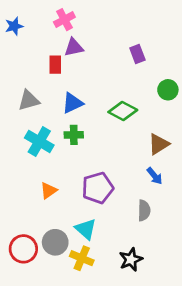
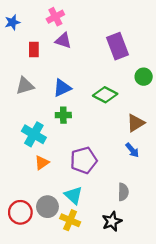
purple triangle: (74, 47) -> (63, 40), turned 30
purple rectangle: (137, 54) -> (118, 46), size x1.6
red rectangle: (55, 65) -> (34, 49), moved
cyan cross: (39, 142) -> (34, 134), moved
gray semicircle: (144, 210) -> (123, 192), moved

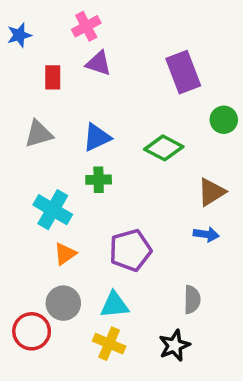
blue arrow: (132, 150) -> (206, 234), turned -42
cyan triangle: (73, 195) -> (114, 305), turned -48
gray circle: (47, 207) -> (63, 303), moved

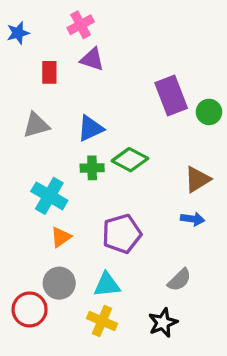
purple rectangle: (183, 72) -> (171, 95), moved
green diamond: (164, 148) -> (130, 160), moved
gray semicircle: (192, 300) -> (179, 280), turned 45

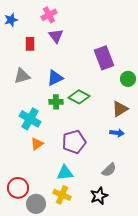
purple triangle: (92, 59) -> (56, 36), turned 35
green circle: (209, 112) -> (128, 79), moved
gray circle: (59, 283) -> (36, 204), moved

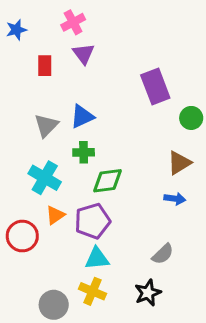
gray triangle: (22, 76) -> (46, 125), moved, turned -30
green diamond: (79, 97) -> (107, 181), moved, turned -35
purple pentagon: (74, 142) -> (93, 221), moved
red circle: (18, 188) -> (22, 236), moved

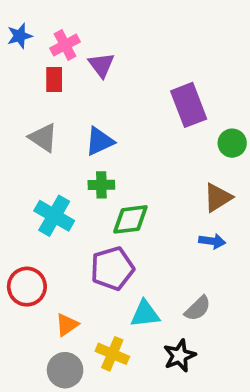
pink cross: (73, 22) -> (65, 45), moved
gray triangle: (46, 125) -> (43, 138), moved, turned -40
orange triangle: (55, 215) -> (67, 325), moved
cyan triangle: (97, 258) -> (145, 314), moved

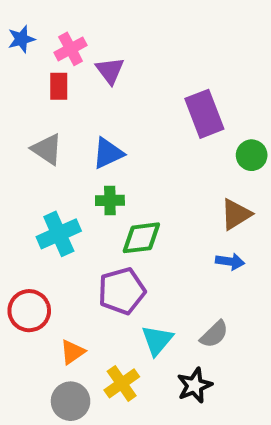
cyan cross: (54, 216) -> (59, 234), turned 36
cyan triangle: (145, 314) -> (157, 340), turned -44
yellow cross: (112, 354) -> (122, 383), turned 32

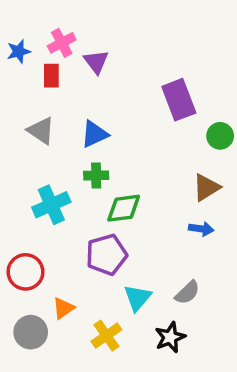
blue star: (21, 39) -> (19, 51), moved
gray circle: (71, 401) -> (31, 332), moved

